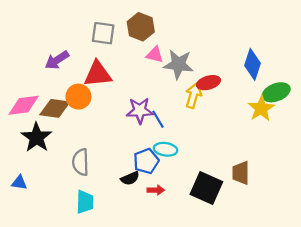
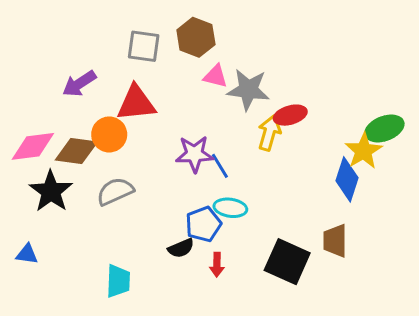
blue diamond: (253, 64) -> (347, 179), moved
gray semicircle: (81, 162) -> (115, 191), moved, turned 68
red arrow: (156, 190) -> (217, 265), turned 91

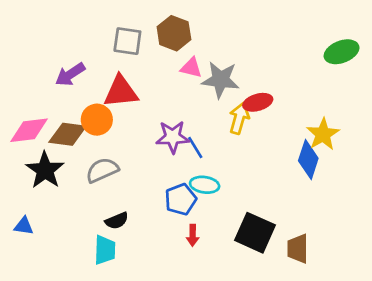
green ellipse: (384, 129) -> (342, 52), moved
brown trapezoid: (335, 241) -> (298, 249), moved
black semicircle: (181, 248) -> (117, 221), moved

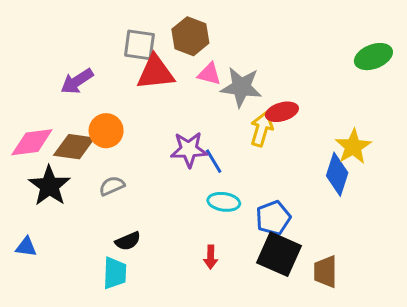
red triangle: (121, 92) -> (155, 73), moved
gray semicircle: (102, 170) -> (112, 186), size x0.7
blue pentagon: (181, 199) -> (273, 218), moved

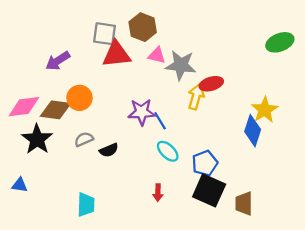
cyan ellipse: (224, 202) -> (168, 151), turned 35
black semicircle: (128, 241) -> (109, 150), moved

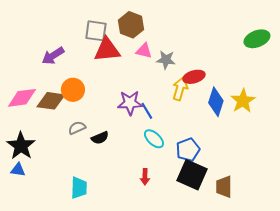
gray star: (181, 65) -> (166, 60), size x0.7
blue diamond: (253, 131) -> (216, 102), moved
black star: (37, 139) -> (21, 146), moved

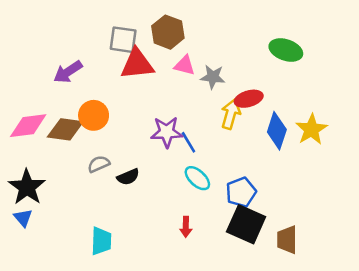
green ellipse: (257, 39) -> (286, 50), moved, turned 40
blue triangle: (18, 170) -> (23, 218), turned 42

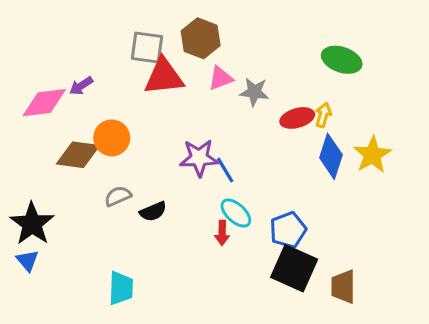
pink triangle: (185, 65) -> (221, 78), turned -35
purple arrow: (68, 72) -> (81, 86), size x0.7
yellow arrow: (231, 114) -> (323, 115), moved, size x0.7
pink diamond: (28, 126) -> (44, 103), moved
red arrow: (186, 227) -> (222, 233), moved

